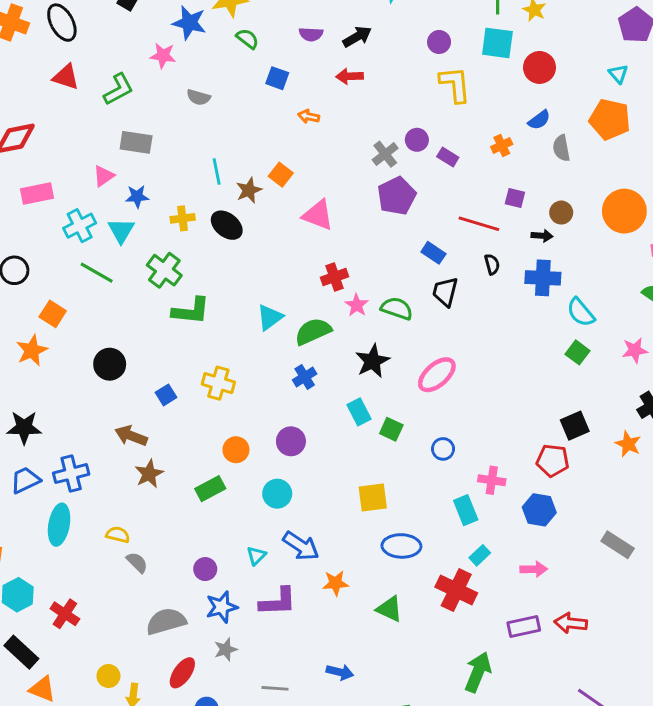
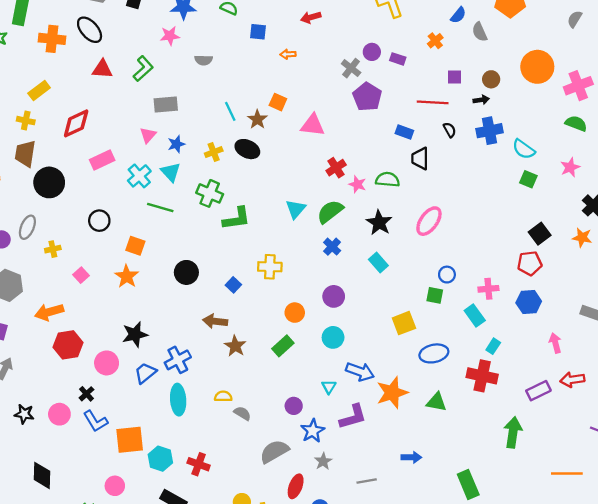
green square: (391, 429) -> (435, 295), moved
pink arrow: (534, 569) -> (555, 343), moved, turned -90
orange star: (336, 583) -> (392, 393), size x1.6

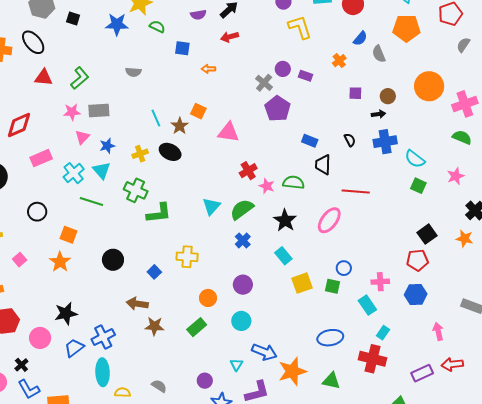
pink star: (170, 36) -> (72, 112), moved
red line: (433, 102) -> (356, 192), moved
yellow square: (404, 323) -> (302, 283), moved
brown star: (235, 346) -> (154, 326), turned -30
yellow semicircle: (223, 396) -> (123, 392), moved

